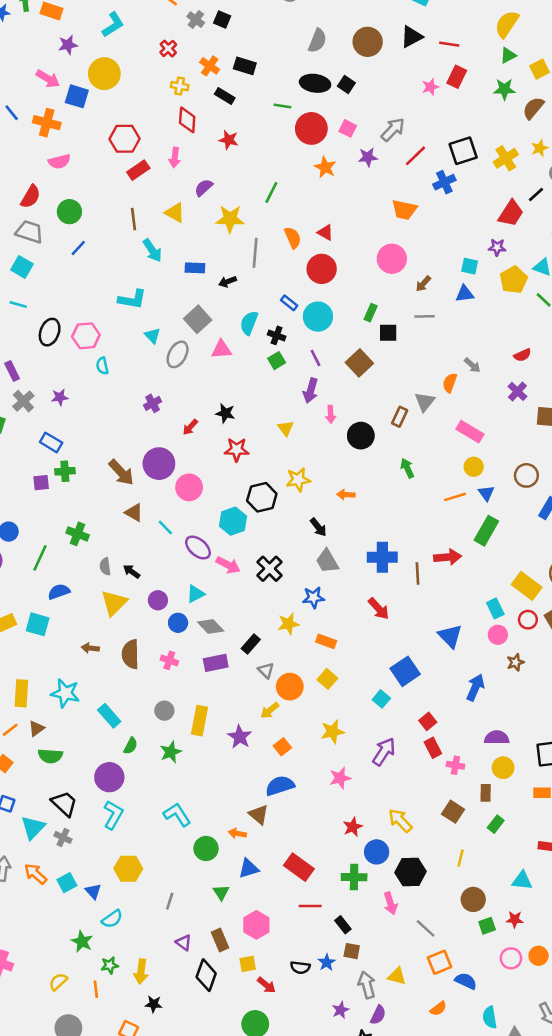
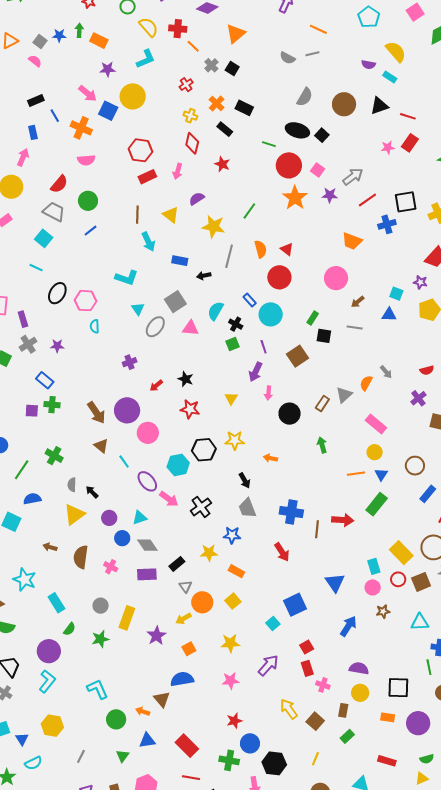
orange star: (325, 167) -> (295, 198), size x1.4
yellow arrow: (400, 821) -> (289, 709), moved

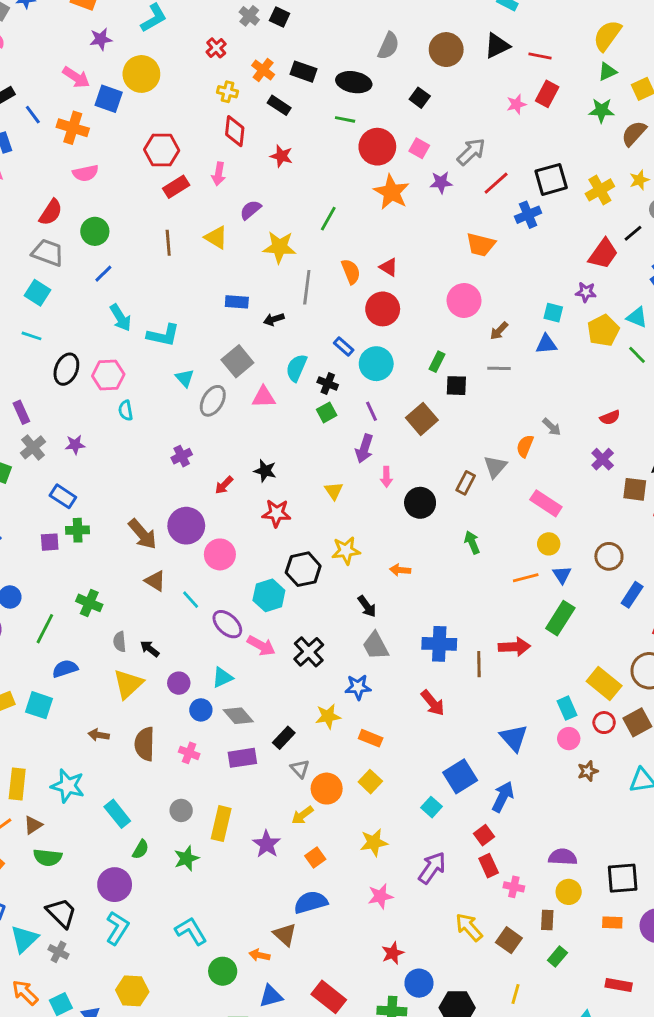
black ellipse: (297, 130) -> (354, 82), moved
cyan arrow: (148, 242) -> (120, 318), moved
blue arrow: (348, 626) -> (503, 797), moved

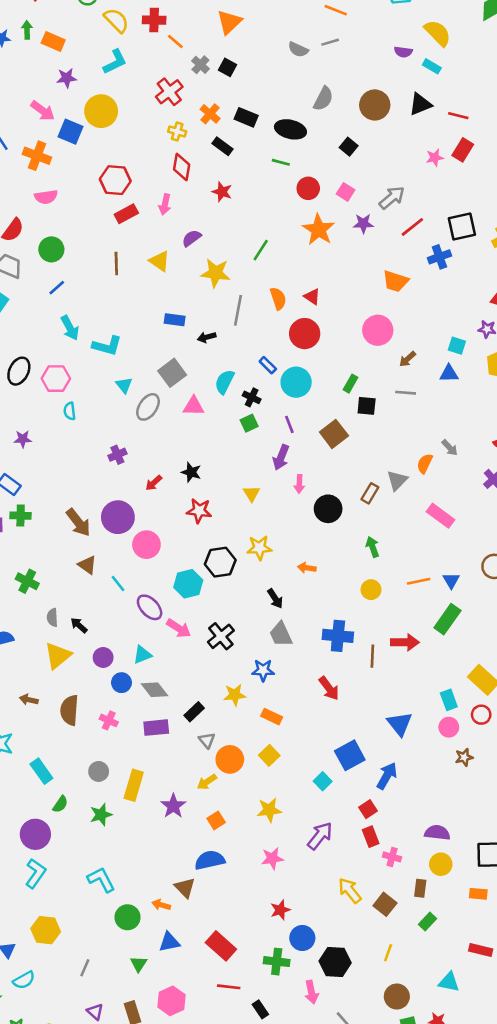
red cross: (216, 48) -> (169, 92), size x1.5
red circle: (377, 147) -> (308, 188), size x0.7
yellow circle: (549, 544) -> (371, 590), moved

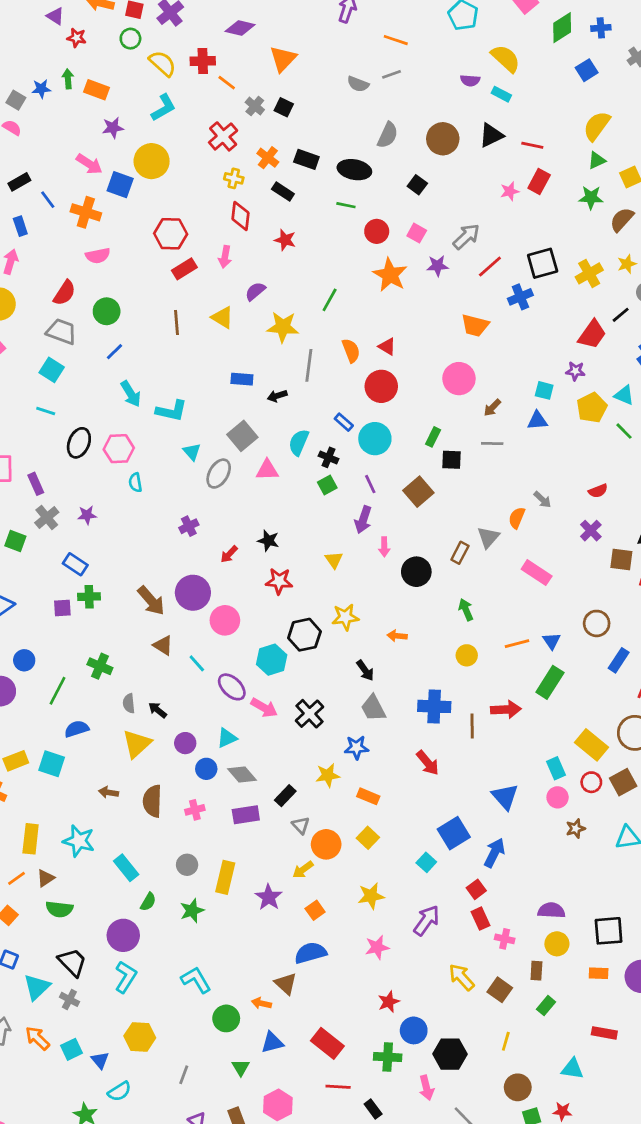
pink cross: (109, 720) -> (195, 810), turned -36

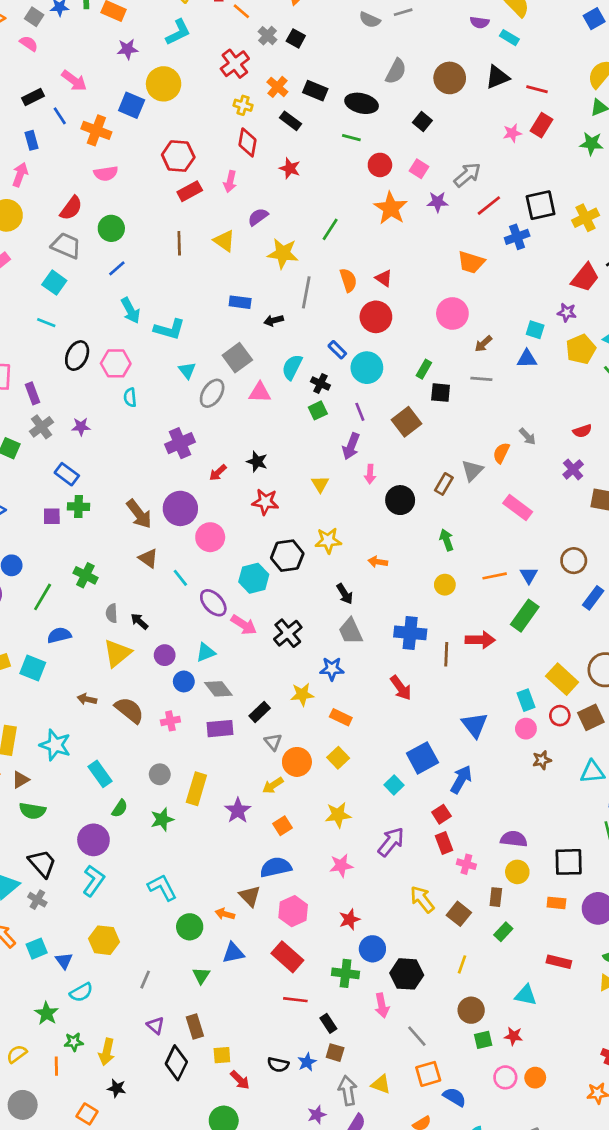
pink arrow: (89, 164) -> (74, 81), moved
purple cross: (189, 526) -> (180, 443), size x1.5
brown semicircle: (152, 801) -> (129, 710), turned 124
pink hexagon: (278, 1105) -> (293, 911), moved

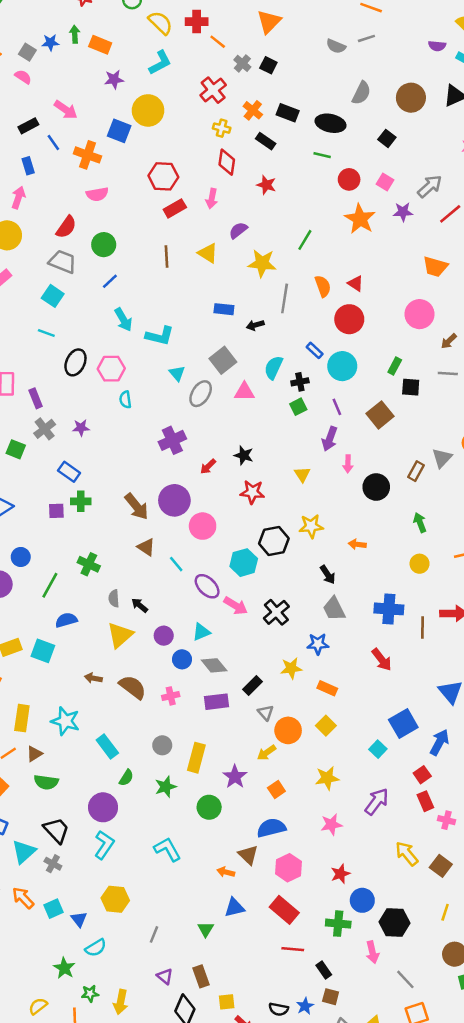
black cross: (320, 383) -> (300, 382), turned -35
green circle: (190, 927) -> (209, 807), moved

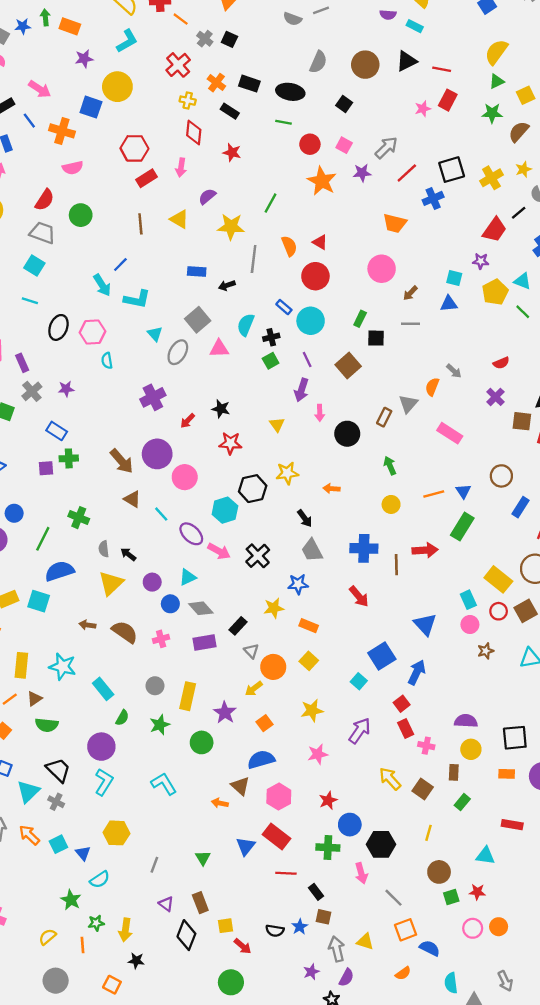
blue line: (110, 281) -> (120, 265), moved
blue semicircle: (66, 620) -> (59, 571), size x1.4
blue triangle: (235, 908) -> (246, 846), moved, turned -36

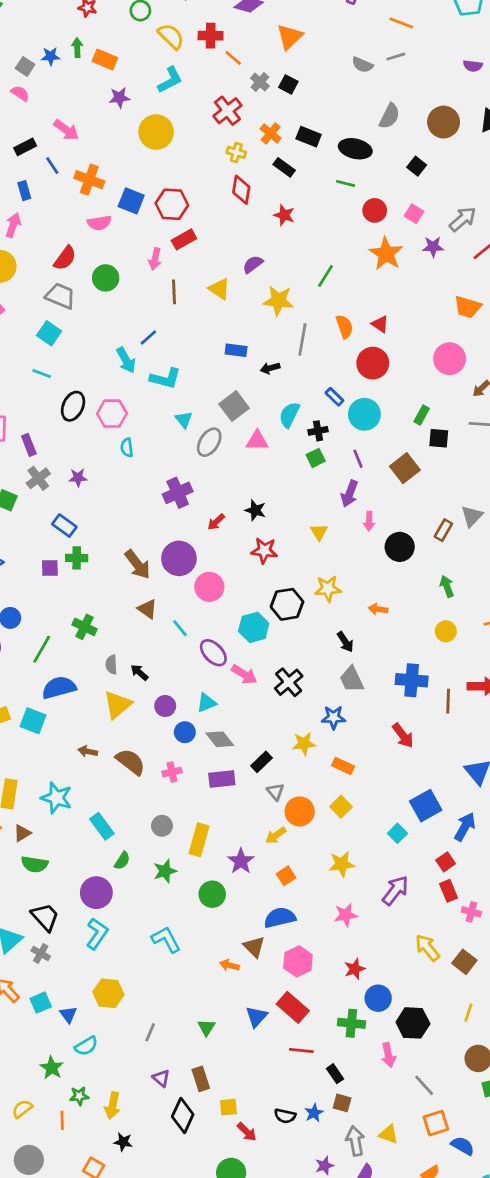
blue square: (91, 107) -> (131, 201), moved
pink arrow: (181, 167) -> (155, 259), moved

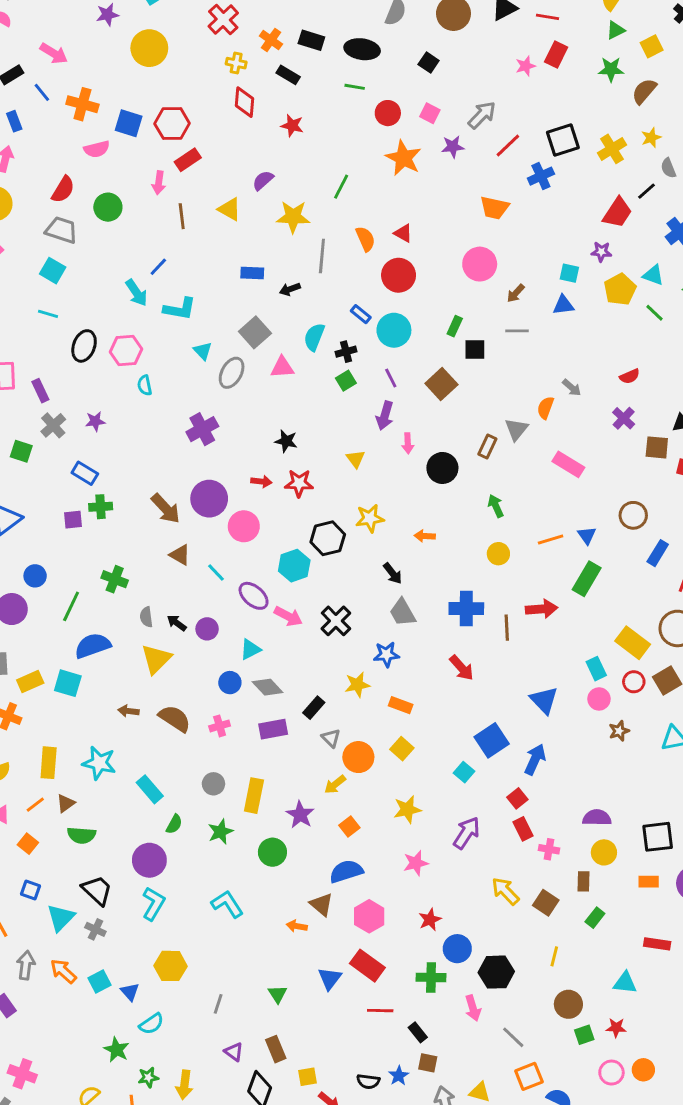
red arrow: (216, 522) -> (261, 482), moved, turned -126
purple circle: (165, 706) -> (207, 629), moved

